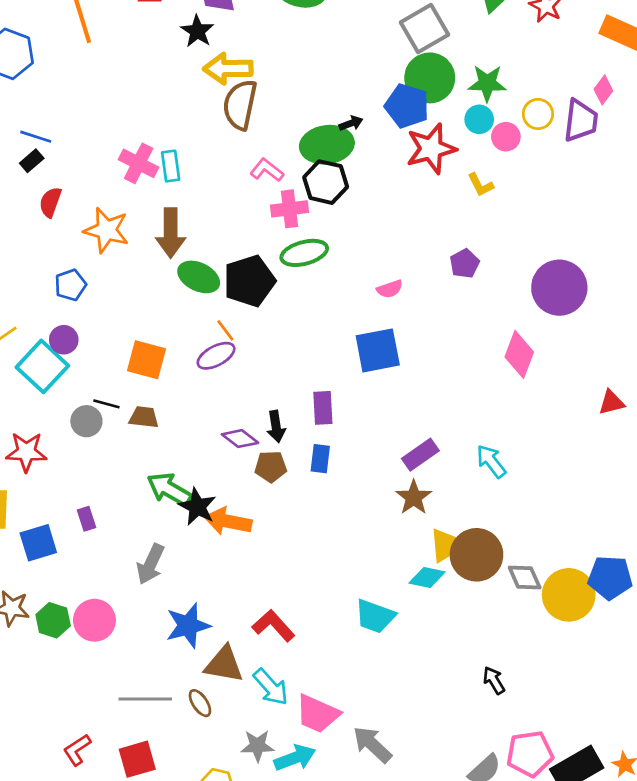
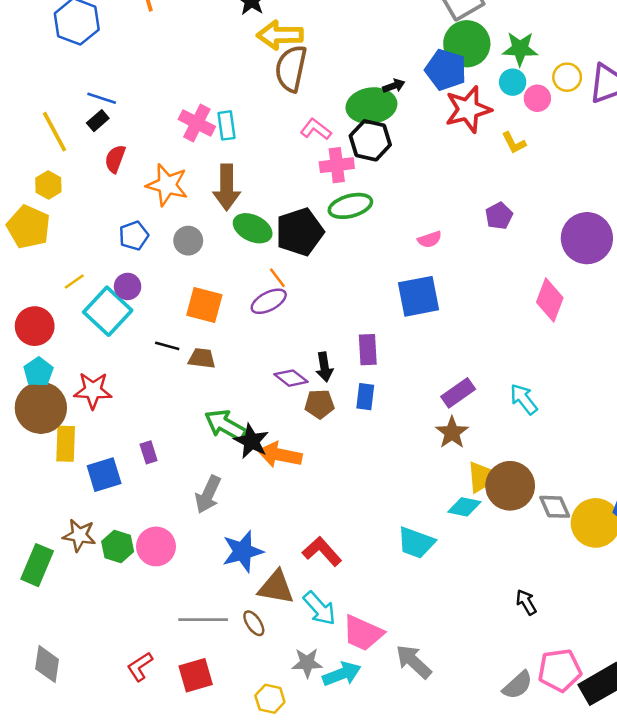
gray circle: (86, 421) -> (188, 241), moved

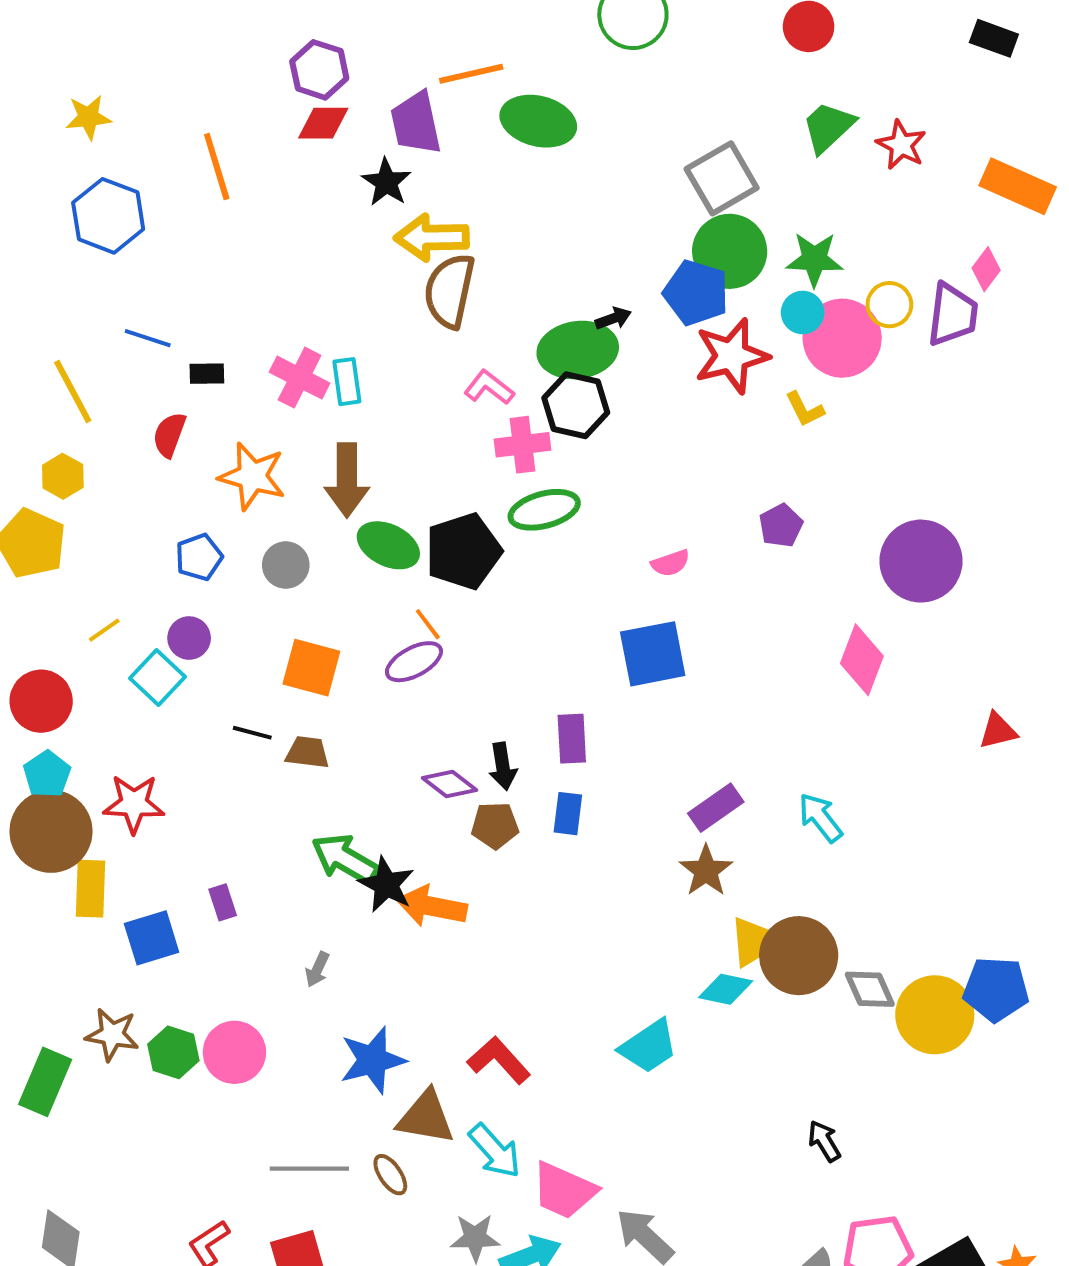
pink circle: (537, 98) -> (842, 338), size x1.8
black rectangle: (98, 121) -> (207, 374), moved, turned 40
cyan square: (108, 311) -> (158, 677), size x0.7
gray arrow: (208, 494) -> (317, 969), size x0.6
cyan trapezoid: (416, 543) -> (649, 1046), turned -54

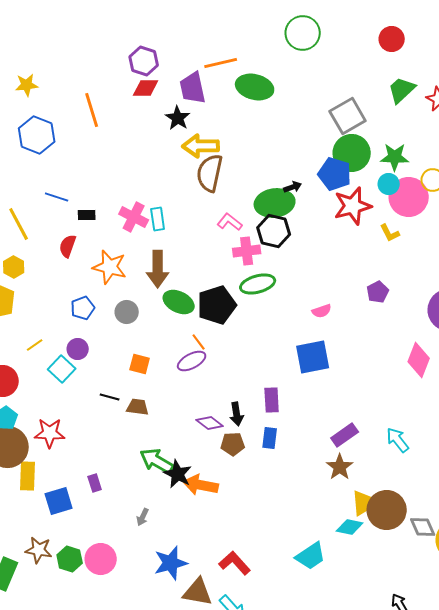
orange square: (311, 668) -> (140, 364), size x0.7

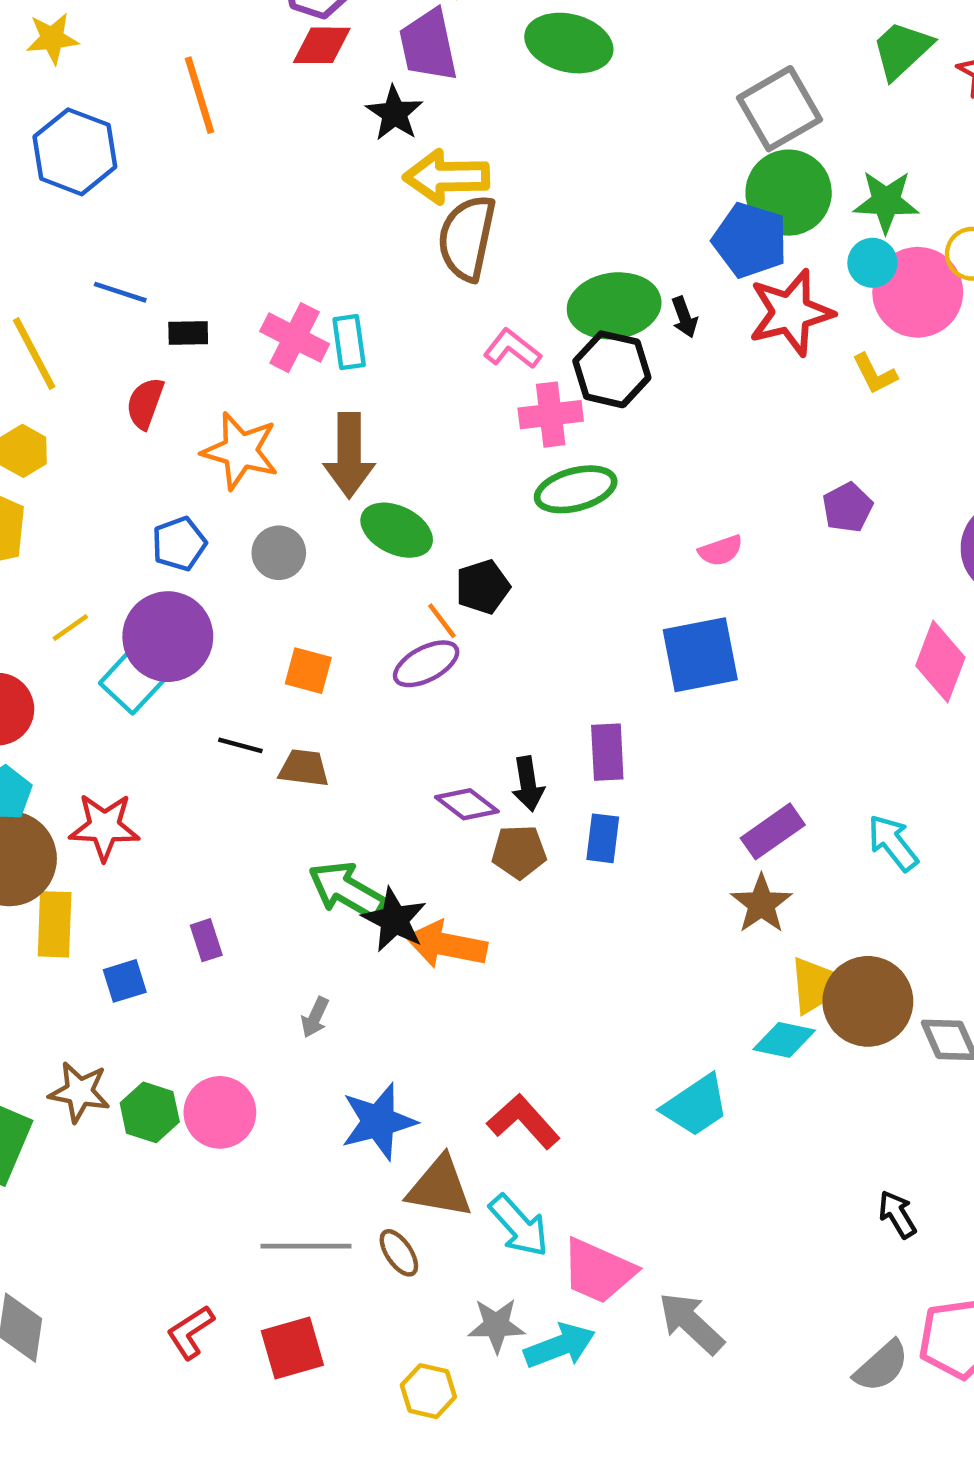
black arrow: (293, 187) -> (684, 317), moved, turned 90
black pentagon: (217, 305) -> (483, 587), moved, size x0.6
purple circle: (78, 349) -> (168, 637), size x1.8
blue square: (59, 501) -> (125, 981), size x0.7

